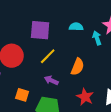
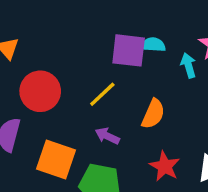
purple square: (40, 30) -> (129, 50), moved
orange square: (22, 95) -> (56, 159), size x1.6

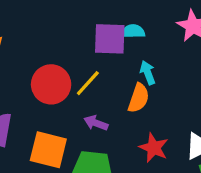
cyan arrow: (188, 65) -> (148, 73), moved
red circle: (40, 91) -> (51, 84), moved

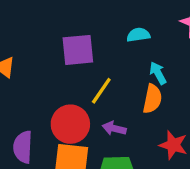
purple square: (110, 39) -> (78, 50), moved
red circle: (51, 84) -> (70, 124), moved

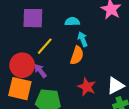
cyan semicircle: (138, 35) -> (72, 22), moved
purple arrow: (114, 128) -> (40, 71), moved, turned 32

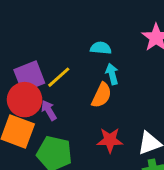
purple square: (33, 18) -> (29, 76), moved, turned -30
red star: (87, 87) -> (110, 140), turned -30

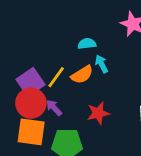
orange semicircle: (102, 95) -> (82, 75), moved, turned 45
red star: (110, 140) -> (98, 113), moved

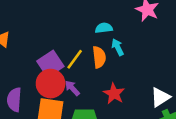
orange semicircle: (82, 75) -> (99, 57), turned -65
red star: (98, 113) -> (114, 94), turned -30

